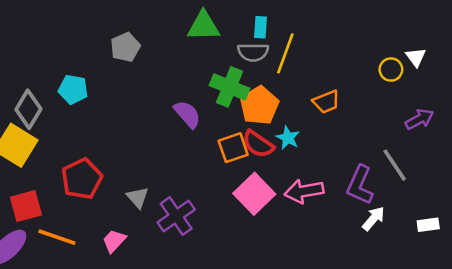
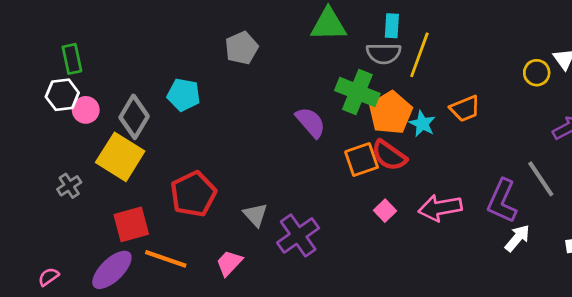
cyan star: (288, 138) -> (422, 124), moved
pink square: (254, 194) -> (385, 211), size x0.5

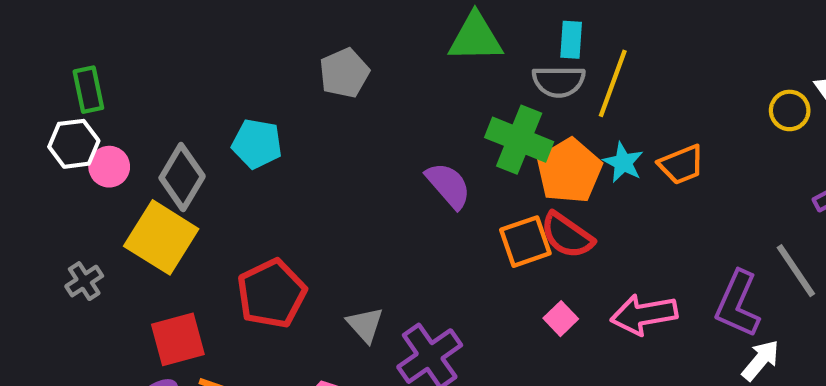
cyan star: (422, 124) -> (623, 162), moved

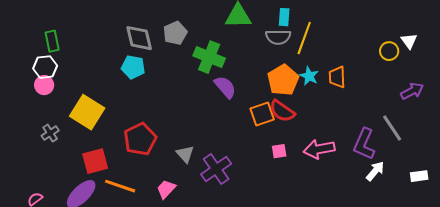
green cross: (519, 140) -> (209, 57), moved
orange trapezoid: (681, 165) -> (337, 77), turned 110
pink circle: (109, 167) -> (44, 85), moved
gray diamond: (182, 177) -> (139, 38), moved, turned -44
pink square: (561, 319) -> (279, 151), turned 35

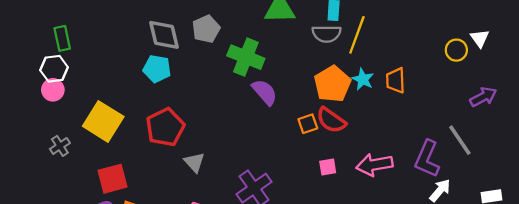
orange square: (262, 114) -> (308, 124), size x0.7
red pentagon: (140, 139) -> (165, 127), moved
gray triangle: (185, 154) -> (194, 162), moved

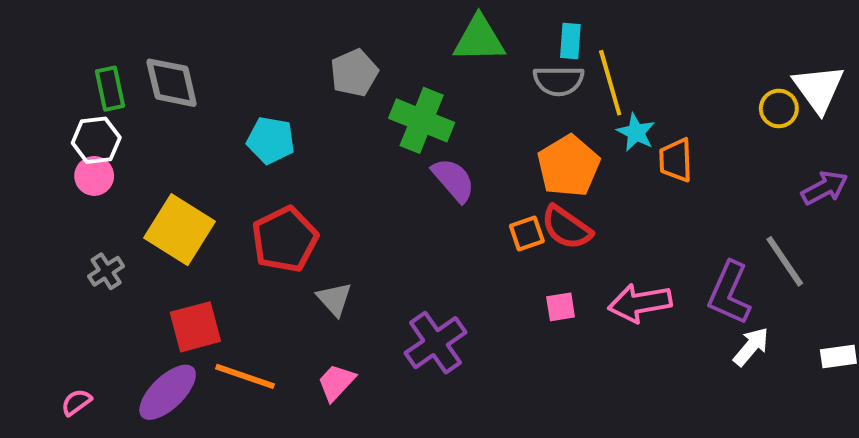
gray diamond: (164, 35) -> (172, 83), moved
yellow line: (357, 35) -> (610, 83), turned -36
white triangle: (480, 38) -> (819, 89), size x1.6
cyan star: (363, 79) -> (636, 132), moved

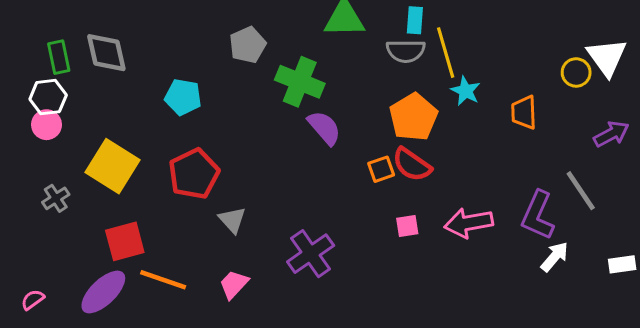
orange trapezoid: (676, 160) -> (524, 112), moved

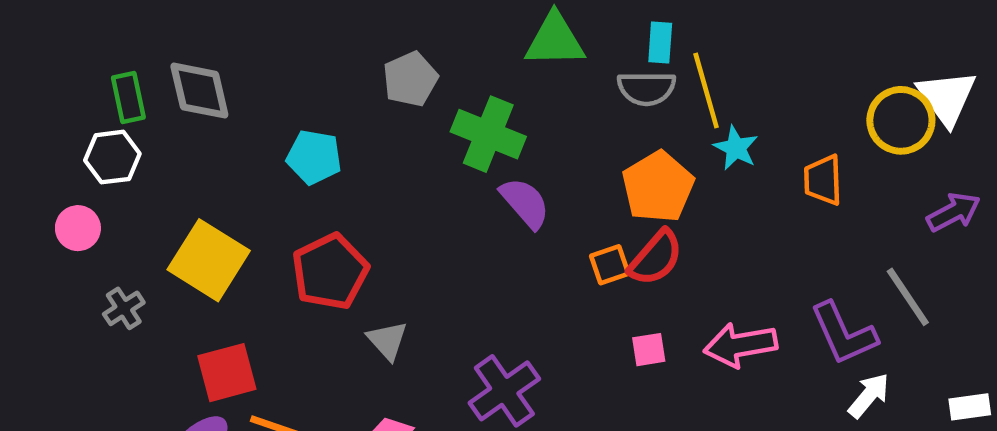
yellow circle: (576, 72) -> (901, 120), size x1.5
pink circle: (47, 125) -> (78, 228), moved
red semicircle: (412, 165) -> (656, 258), turned -84
purple L-shape: (538, 215) -> (844, 334), turned -48

